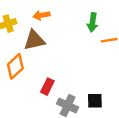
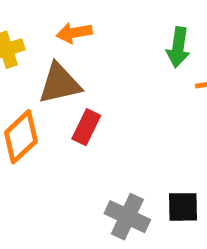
red rectangle: (47, 87) -> (86, 127), moved

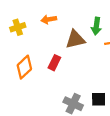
brown triangle: (60, 84) -> (75, 39), moved

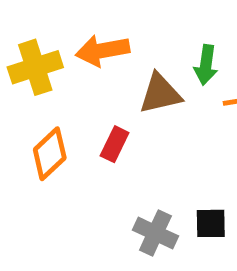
orange arrow: (49, 19) -> (103, 50), size x1.5
yellow cross: (18, 27) -> (35, 67), size x1.5

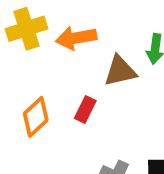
yellow cross: (35, 67) -> (26, 29), moved

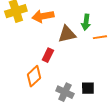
orange diamond: (36, 117) -> (34, 76), moved

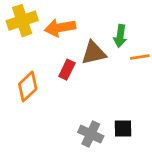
red rectangle: (48, 55) -> (67, 70), moved
orange diamond: (34, 76) -> (28, 86), moved

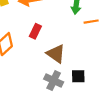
brown triangle: (94, 53) -> (56, 54), moved, turned 48

